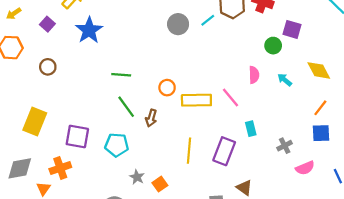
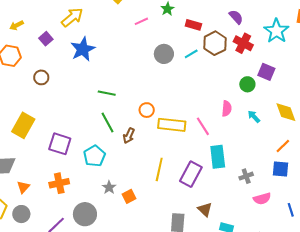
cyan rectangle: (251, 129) -> (218, 157), size x1.6
cyan pentagon: (117, 145) -> (94, 156), turned 30
orange cross: (60, 168) -> (59, 183), moved

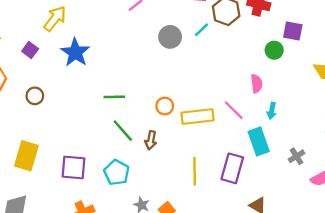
cyan arrow: (254, 117) -> (272, 111), moved, turned -112

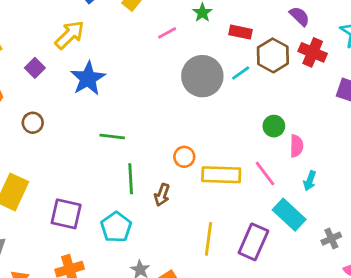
gray circle: (170, 37) -> (202, 76), size x1.5
green circle: (274, 50) -> (274, 126), moved
green line: (114, 97) -> (112, 136), moved
green line: (123, 131) -> (131, 179), turned 30
cyan rectangle: (259, 141) -> (289, 215), turned -36

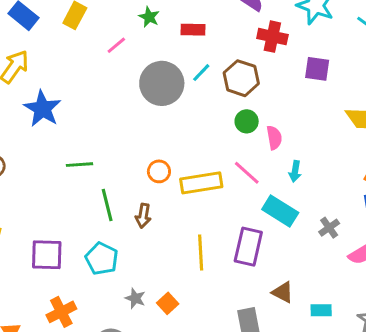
brown hexagon: (273, 55) -> (241, 78), moved

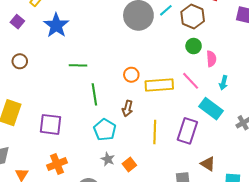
brown arrow: (143, 216) -> (127, 109), moved
cyan pentagon: (102, 259) -> (105, 130), moved

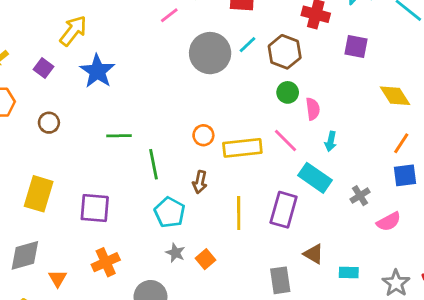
green line: (78, 65) -> (119, 136), moved

